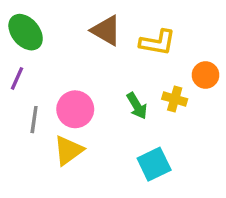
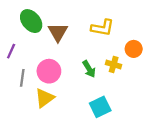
brown triangle: (106, 30) -> (58, 32), moved, turned 30
green ellipse: (26, 32) -> (31, 21), moved

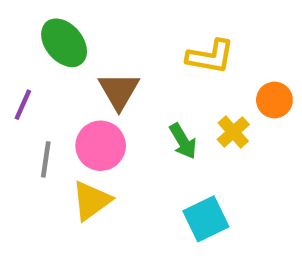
brown triangle: (58, 32) -> (119, 91), moved
yellow cross: (114, 64) -> (233, 132), turned 32

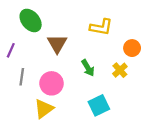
yellow cross: (233, 132) -> (120, 70), moved
pink circle: (101, 146) -> (52, 83), moved
yellow triangle: (91, 201) -> (44, 109), moved

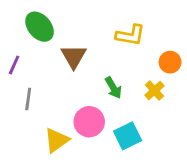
pink circle: (52, 83) -> (89, 122), moved

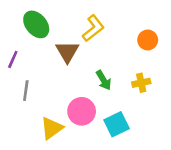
yellow L-shape: (130, 35) -> (93, 28), moved, turned -48
orange circle: (170, 62) -> (148, 40), moved
yellow cross: (154, 91) -> (141, 83), turned 30

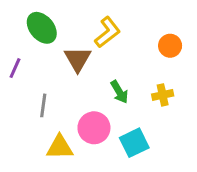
gray line: (26, 91) -> (43, 105), moved
yellow triangle: (52, 128) -> (60, 147), turned 35

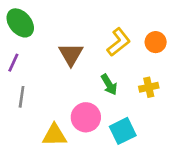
green ellipse: (42, 28) -> (20, 23), moved
yellow L-shape: (107, 32) -> (119, 42), moved
gray line: (43, 105) -> (22, 97), moved

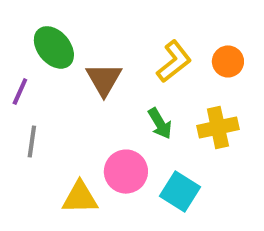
green ellipse: (20, 23) -> (54, 47), moved
yellow cross: (149, 87) -> (218, 128), size x1.4
cyan square: (123, 131) -> (180, 192), turned -32

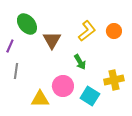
yellow cross: (218, 128) -> (114, 80), moved

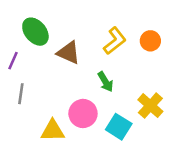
brown triangle: (52, 40) -> (68, 53), turned -36
yellow cross: (114, 80) -> (150, 106), turned -36

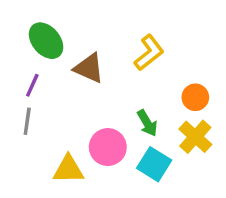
orange circle: (150, 41) -> (195, 97), moved
purple line: (13, 61) -> (32, 85), moved
green arrow: (105, 82) -> (147, 123), moved

